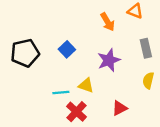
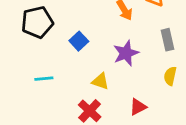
black pentagon: (25, 53) -> (37, 22), moved
cyan line: (61, 92) -> (44, 79), moved

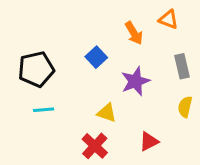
black pentagon: (37, 22) -> (36, 69), moved
blue square: (79, 41) -> (96, 57), moved

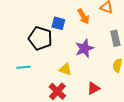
blue square: (96, 57) -> (58, 23), moved, turned -32
black pentagon: (36, 69) -> (40, 38), moved, turned 30

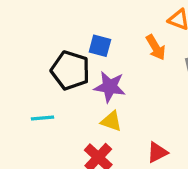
orange arrow: (83, 16) -> (156, 47), moved
purple star: (84, 48) -> (110, 87), moved, turned 30

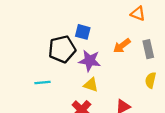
orange arrow: (156, 47) -> (122, 46), moved, turned 84
black pentagon: (70, 70) -> (62, 49), turned -30

